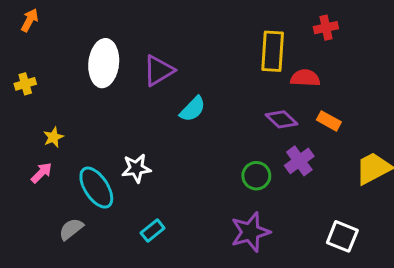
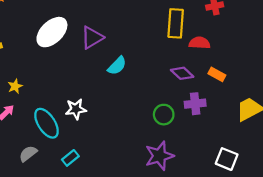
white ellipse: (104, 63) -> (52, 32), turned 40
purple cross: (299, 161) -> (195, 104), turned 30
cyan rectangle: (153, 231) -> (70, 158), moved

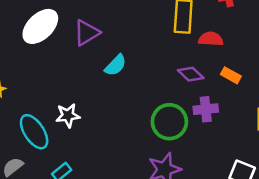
green circle: (164, 115) -> (169, 122), size x1.5

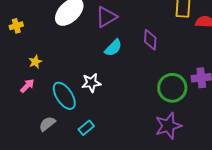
cyan semicircle: (116, 65) -> (113, 48), moved
purple diamond: (191, 74) -> (150, 40), moved, turned 50

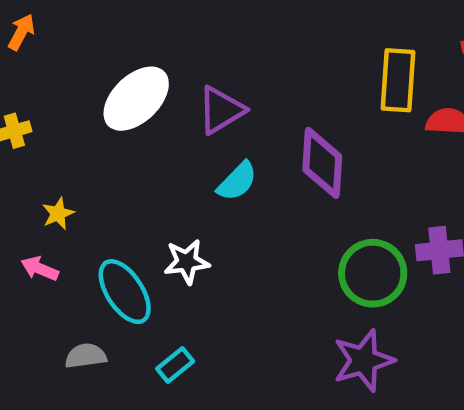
purple diamond: (150, 40) -> (322, 163), size x1.4
pink arrow: (27, 86) -> (40, 269), turned -112
gray semicircle: (47, 124) -> (86, 356), turned 30

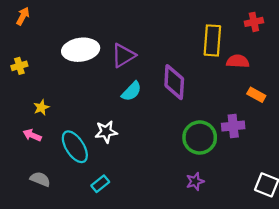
white ellipse: (136, 99) -> (81, 50), turned 36
gray semicircle: (86, 356) -> (40, 179), moved, turned 30
purple star: (364, 360) -> (195, 181), size x0.6

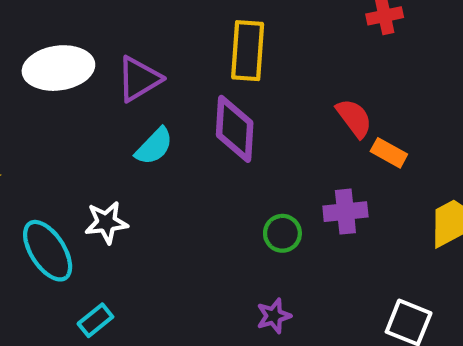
yellow rectangle: (212, 40) -> (248, 51), moved
red semicircle: (238, 61) -> (354, 118), moved, turned 50
green circle: (200, 138) -> (282, 233), size x0.6

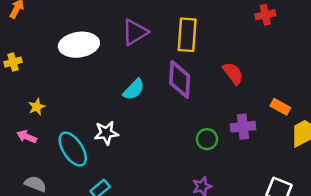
purple triangle: (139, 79) -> (135, 32), moved
red semicircle: (354, 118) -> (233, 73), moved
orange rectangle: (389, 153) -> (280, 107), moved

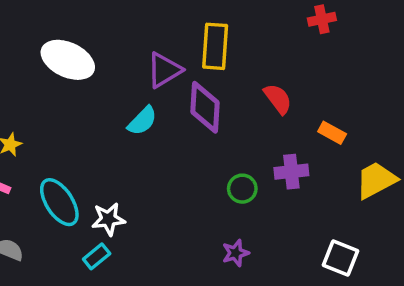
purple triangle: (135, 32) -> (164, 70), moved
white ellipse: (79, 45) -> (68, 60), turned 33
orange rectangle: (280, 107) -> (332, 133), moved
white star: (106, 133) -> (108, 219), moved

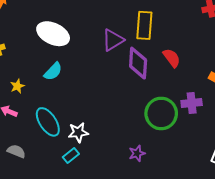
red semicircle: (278, 99) -> (172, 58), moved
cyan semicircle: (142, 121) -> (53, 71), moved
green circle: (242, 189) -> (161, 113), size x1.8
purple star: (235, 253) -> (137, 153), moved

